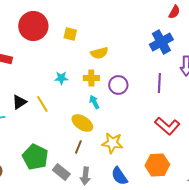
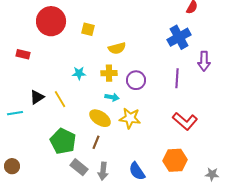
cyan arrow: (94, 102) -> (112, 97), turned 128
yellow star: (112, 143) -> (130, 118), moved
green pentagon: (35, 157) -> (63, 141), moved

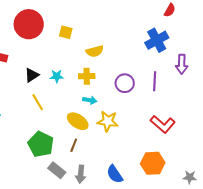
purple circle: (136, 80) -> (125, 83), moved
black triangle: (37, 97) -> (32, 75), moved

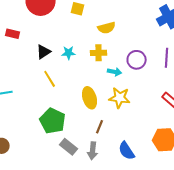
cyan arrow: (90, 100) -> (115, 72), moved
yellow ellipse: (78, 121) -> (90, 98), turned 40
brown line: (74, 145) -> (100, 127), moved

